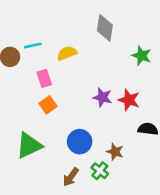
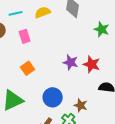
cyan line: (33, 46) -> (16, 13), moved
yellow semicircle: (67, 53) -> (43, 12), moved
pink rectangle: (44, 78) -> (25, 36), moved

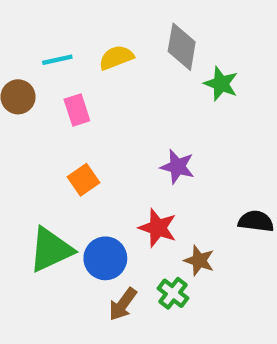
green star: (102, 29) -> (221, 84), moved
red star: (92, 64) -> (158, 228), moved
blue circle: (53, 97) -> (105, 258), moved

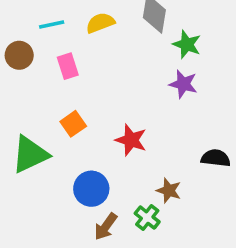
purple star: (177, 167) -> (183, 84), moved
red star: (158, 228) -> (131, 140), moved
green triangle: (51, 250) -> (30, 154), moved

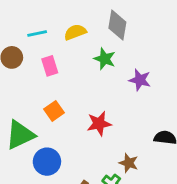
green star: (187, 44) -> (105, 59), moved
red star: (131, 140) -> (99, 124), turned -30
blue circle: (91, 189) -> (47, 162), moved

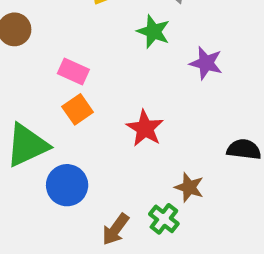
pink rectangle: (50, 66) -> (73, 72), moved, turned -48
red star: (99, 124) -> (145, 128), turned -30

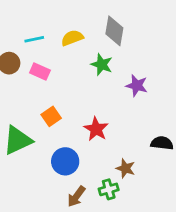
pink rectangle: (73, 72) -> (40, 72), moved
blue circle: (67, 185) -> (65, 161), moved
green cross: (164, 219) -> (109, 189), turned 36

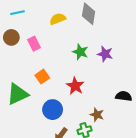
cyan line: (34, 39) -> (18, 13), moved
green star: (102, 65) -> (80, 52), moved
pink rectangle: (40, 72) -> (34, 44), turned 40

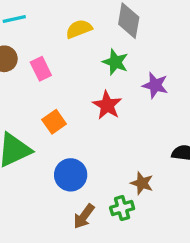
green star: (80, 52) -> (115, 62), moved
red star: (75, 86) -> (107, 105), moved

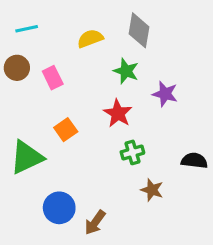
blue circle: (71, 175) -> (59, 208), moved
green cross: (122, 208) -> (132, 152), moved

